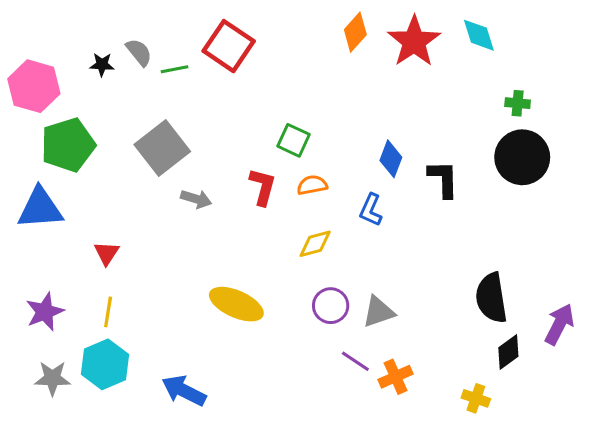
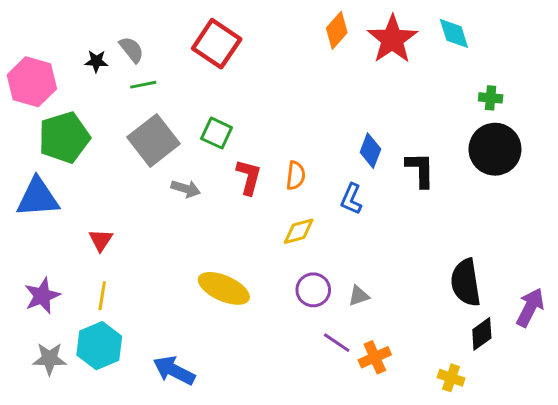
green line: (175, 69) -> (143, 85), moved
green square: (294, 140) -> (217, 133), moved
orange semicircle: (312, 185) -> (296, 176), turned 108
gray triangle: (379, 312) -> (359, 296), size x0.7

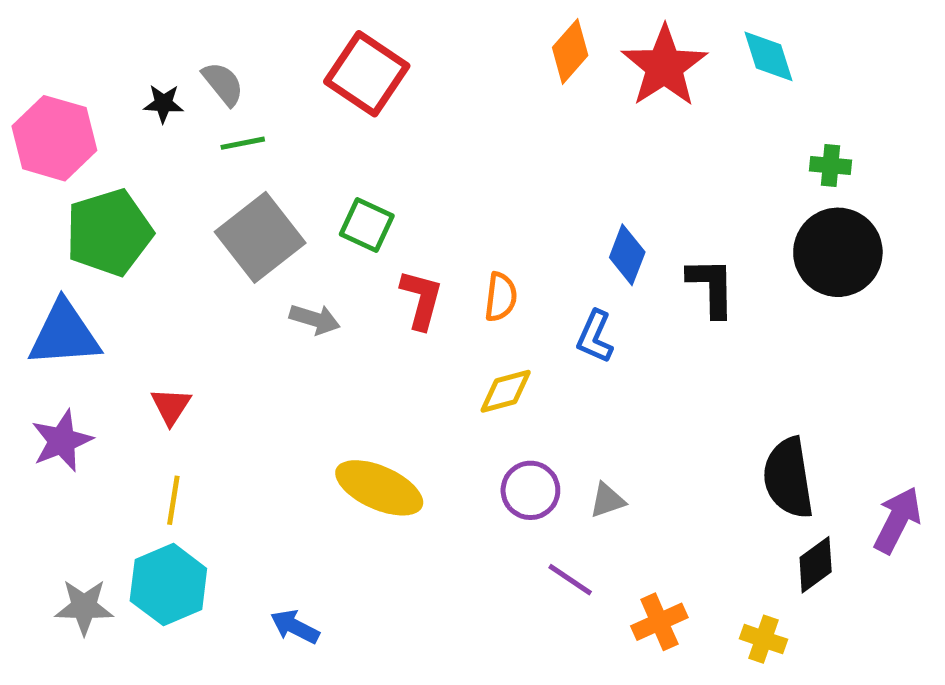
purple star: (42, 296) -> (62, 441), moved
orange cross: (375, 357) -> (659, 622), moved
blue arrow: (174, 370) -> (295, 627), size x0.7

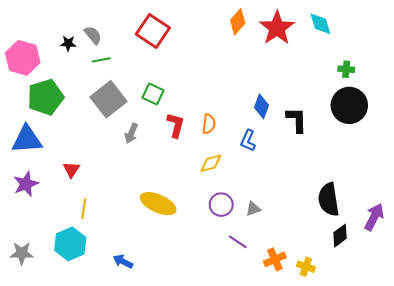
gray arrow: (315, 319) -> (131, 133), turned 96
yellow line: (173, 500) -> (84, 209), moved
gray star: (84, 607) -> (22, 253), moved
yellow cross: (764, 639) -> (306, 267), moved

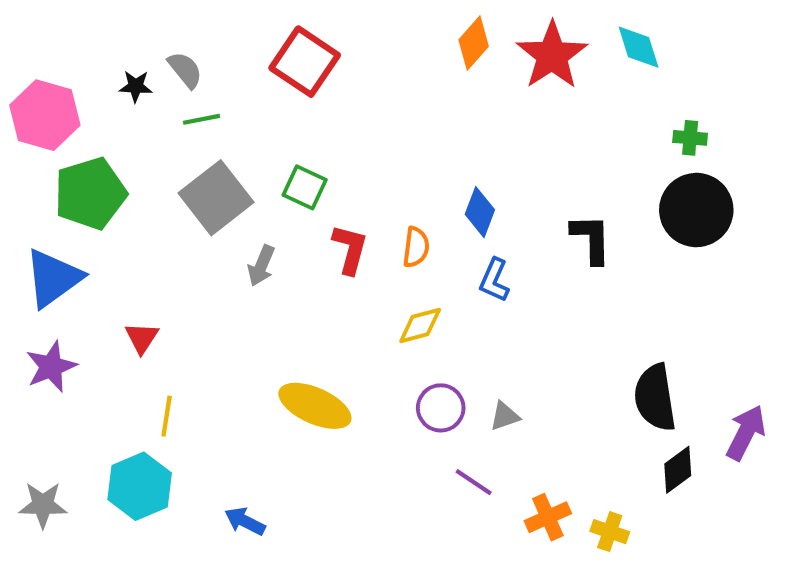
blue diamond: (261, 106) -> (480, 212), moved
blue triangle: (27, 140) -> (53, 278), turned -32

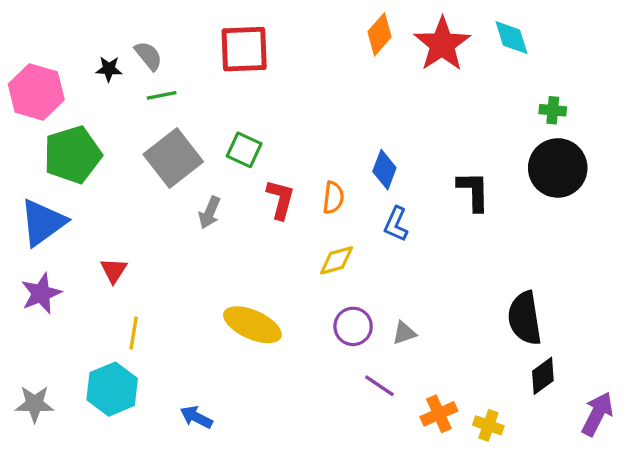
red square: (305, 62) -> (244, 49), turned -36
purple arrow: (746, 433) -> (597, 414), moved

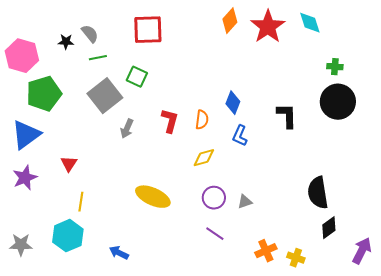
green square: (244, 150) -> (137, 77), moved
purple line: (379, 386) -> (215, 234), moved

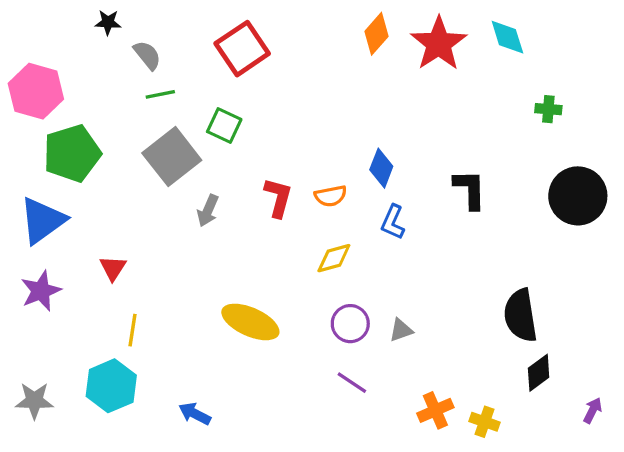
red square: (148, 30) -> (242, 49), turned -32
black star: (66, 42) -> (108, 22), moved
black circle: (338, 102) -> (578, 196), moved
orange semicircle: (202, 120) -> (331, 196), turned 72
purple arrow: (362, 251) -> (593, 410), size x0.6

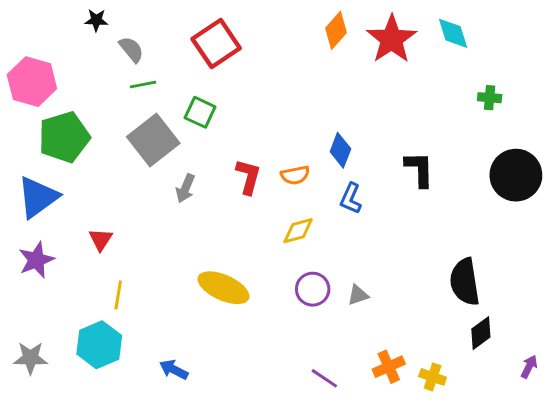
purple line: (352, 383) -> (324, 378), moved

